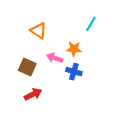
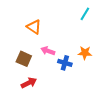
cyan line: (91, 24) -> (85, 14), moved
orange star: (74, 49) -> (85, 53), moved

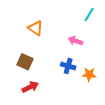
pink arrow: (48, 51) -> (75, 41), moved
orange star: (85, 53) -> (89, 74), moved

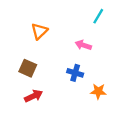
orange triangle: (36, 28) -> (39, 31), turned 42
orange star: (89, 74) -> (98, 91), moved

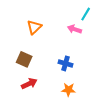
pink arrow: (83, 45) -> (75, 29), moved
orange star: (98, 91) -> (68, 90), moved

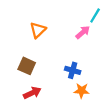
pink arrow: (75, 29) -> (83, 32), turned 120
orange star: (68, 90) -> (82, 91), moved

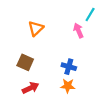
pink arrow: (83, 32) -> (78, 30), turned -72
orange star: (82, 91) -> (68, 86), moved

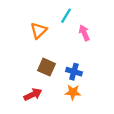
cyan line: (90, 15) -> (66, 16), moved
brown square: (25, 62) -> (47, 67), moved

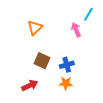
cyan line: (66, 16) -> (88, 14), moved
blue cross: (74, 72) -> (67, 65), turned -32

